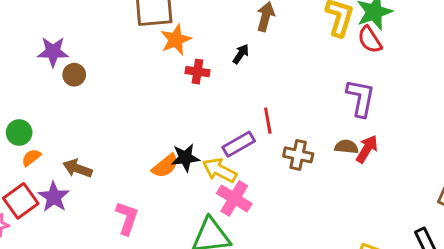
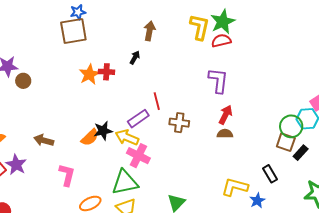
orange star: (176, 40) -> (89, 74), moved
red semicircle: (370, 40) -> (221, 41), turned 114
brown semicircle: (346, 147) -> (225, 134), moved
brown arrow: (78, 168) -> (44, 140), moved

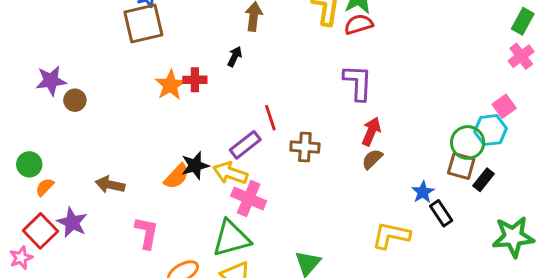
brown semicircle: (225, 134) -> (372, 159), turned -42
blue star: (257, 201) -> (423, 192), moved

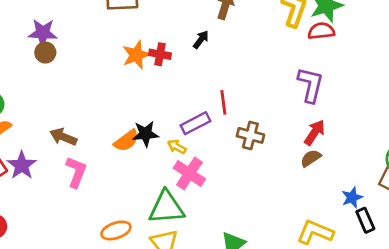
purple star: (51, 81) -> (43, 33), moved
yellow arrow: (230, 173) -> (177, 147), size x0.6
pink L-shape: (147, 233) -> (76, 172), moved

